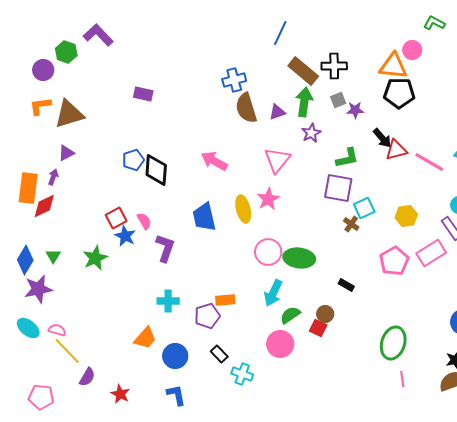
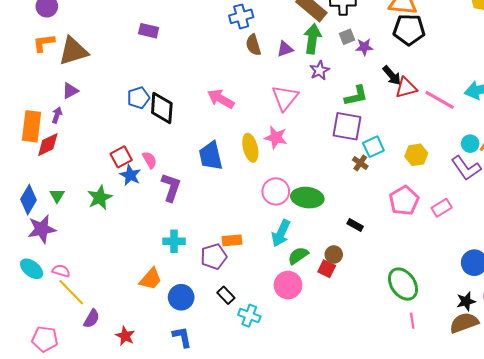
brown semicircle: (246, 108) -> (253, 45), size x0.7
pink star: (268, 199) -> (276, 138), turned -30
pink rectangle: (431, 253) -> (442, 208), moved, size x0.7
green ellipse: (393, 343) -> (403, 284), turned -52

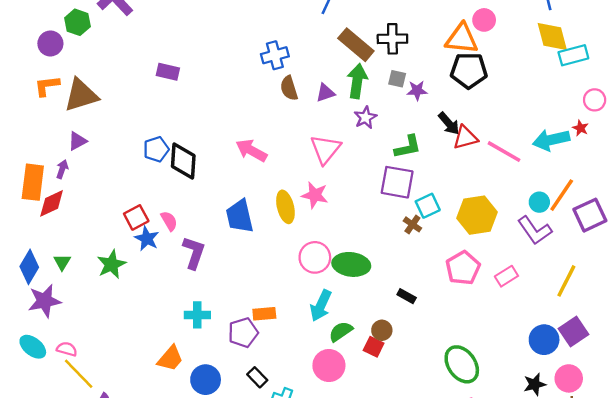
gray square: (347, 37) -> (397, 79), turned 35
yellow hexagon: (416, 155) -> (477, 215), size x1.5

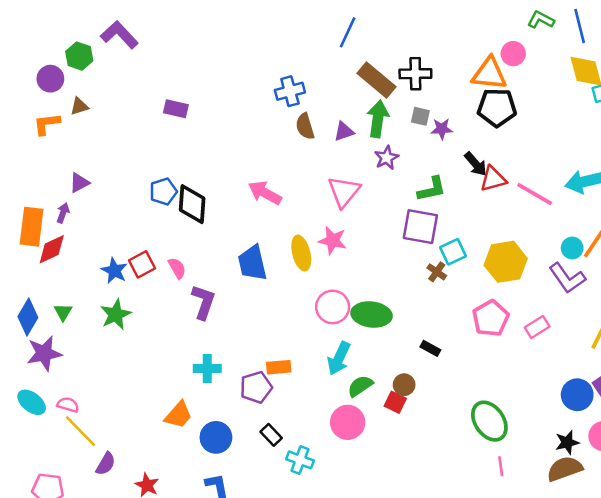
brown triangle: (81, 95) -> (79, 106), moved, size x0.5
blue star: (147, 239) -> (114, 271), moved

